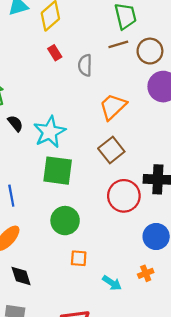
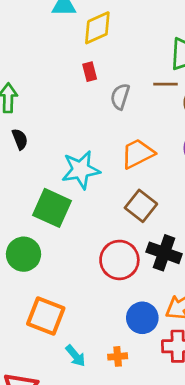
cyan star: (50, 132) -> (81, 170), moved
brown square: (111, 150) -> (141, 206), moved, turned -30
green circle: (65, 221) -> (23, 254), moved
orange square: (79, 258) -> (46, 316), size x1.8

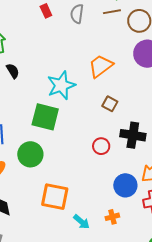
red rectangle: (90, 72) -> (46, 11), moved
gray semicircle: (120, 97) -> (77, 14), moved
brown square: (141, 206) -> (110, 104), size x0.7
red circle: (119, 260) -> (101, 146), size x0.6

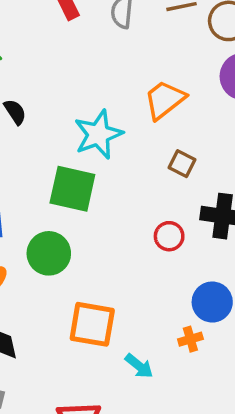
orange cross: (112, 217) -> (190, 339), moved

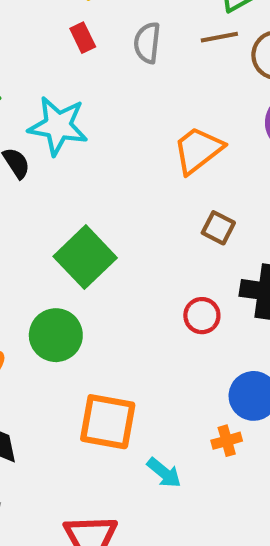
cyan star: (98, 134) -> (58, 126), moved, turned 30
green square: (72, 189) -> (85, 257), turned 33

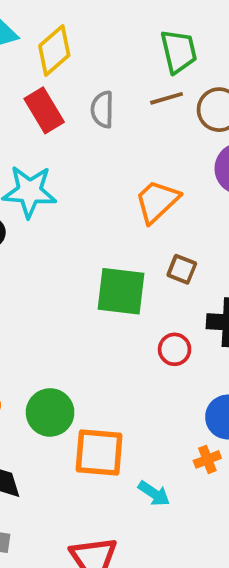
red rectangle: (83, 38) -> (44, 110), size x1.6
green square: (85, 257) -> (121, 291), moved, turned -34
green circle: (56, 335) -> (50, 412), moved

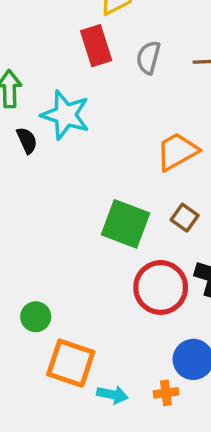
red circle: (175, 349) -> (161, 287), size x1.8
green circle: (50, 412) -> (36, 317), size x0.7
cyan arrow: (154, 493) -> (112, 395), moved, turned -36

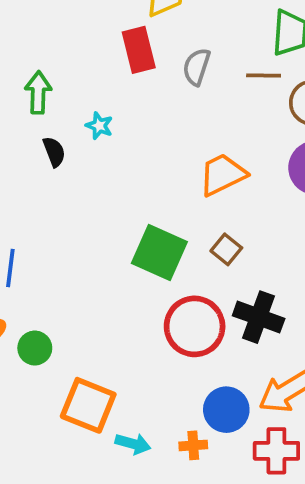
cyan star: (65, 115) -> (99, 126), size x0.5
green circle: (36, 317) -> (35, 348), moved

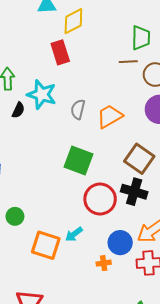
gray semicircle: (197, 67) -> (78, 109), moved
cyan star: (99, 126) -> (42, 94), size x2.0
black semicircle: (54, 152) -> (18, 110), turned 49
brown square: (226, 249) -> (139, 159), moved, size x1.8
cyan arrow: (133, 444) -> (74, 234), moved, turned 132

